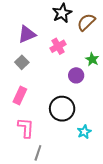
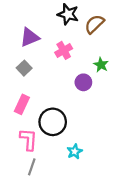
black star: (62, 13) -> (68, 14), turned -30
black circle: (62, 109) -> (53, 122), moved
cyan star: (84, 132) -> (75, 152), moved
gray line: (38, 153) -> (32, 167), moved

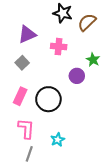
pink cross: (64, 50) -> (59, 47), turned 35
black circle: (53, 122) -> (48, 99), moved
cyan star: (75, 152) -> (58, 140), moved

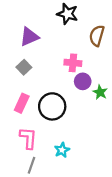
brown semicircle: (87, 22) -> (97, 36), moved, turned -30
pink cross: (59, 47) -> (73, 63), moved
green star: (93, 60) -> (100, 92), moved

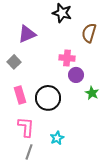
gray square: (24, 67) -> (14, 62), moved
green star: (100, 92) -> (92, 93), moved
pink rectangle: (22, 103) -> (20, 95), turned -42

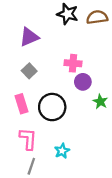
brown semicircle: (89, 33) -> (97, 17), moved, turned 66
gray square: (14, 62) -> (29, 71), moved

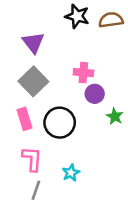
purple triangle: (29, 37) -> (33, 42), turned -45
gray square: (29, 71) -> (33, 81), size x1.6

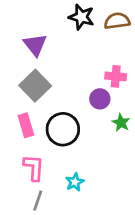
pink cross: (83, 73) -> (116, 76), moved

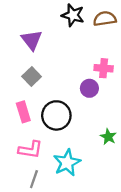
gray square: (35, 86) -> (32, 76), size x0.7
green star: (121, 123) -> (108, 137), moved
pink L-shape: (34, 168) -> (30, 150), turned 95
cyan star: (75, 182) -> (67, 163), size x1.6

